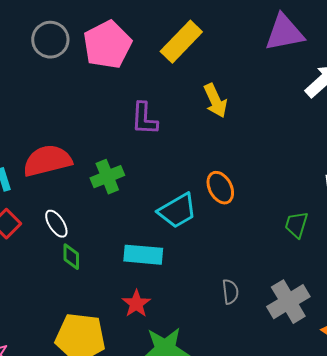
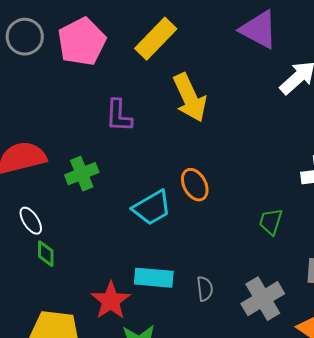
purple triangle: (284, 33) -> (259, 30), turned 39
yellow arrow: (215, 101) -> (190, 98), size x1.4
cyan rectangle: (143, 255) -> (154, 278), moved
red star: (136, 304) -> (111, 301), size x1.4

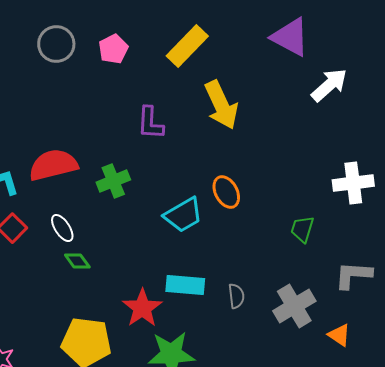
pink pentagon: (82, 42) -> (113, 49), size x0.6
green diamond: (46, 254) -> (77, 261), turned -36

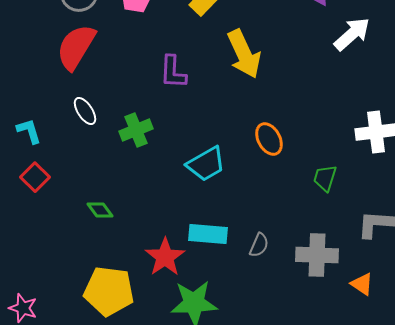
red semicircle: (53, 165) -> (76, 47), moved, turned -45
orange ellipse: (226, 192) -> (269, 139), moved
white ellipse: (62, 228) -> (85, 111), moved
gray semicircle: (236, 296) -> (259, 245), turned 30
gray cross: (294, 306) -> (317, 255), turned 33

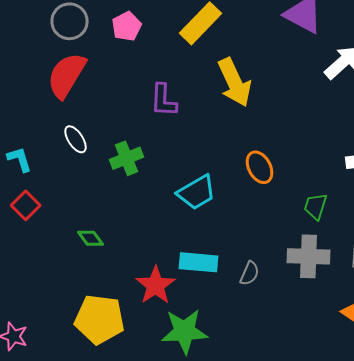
gray cross: (317, 255) -> (309, 256), moved

